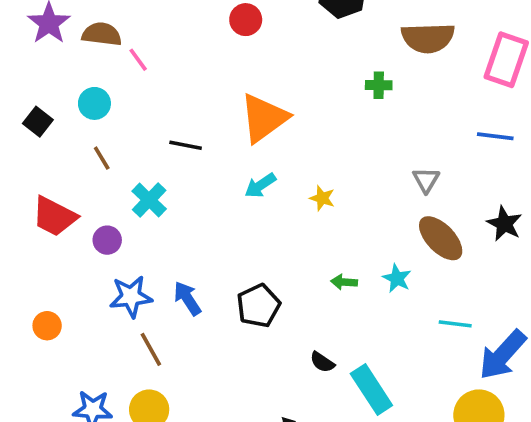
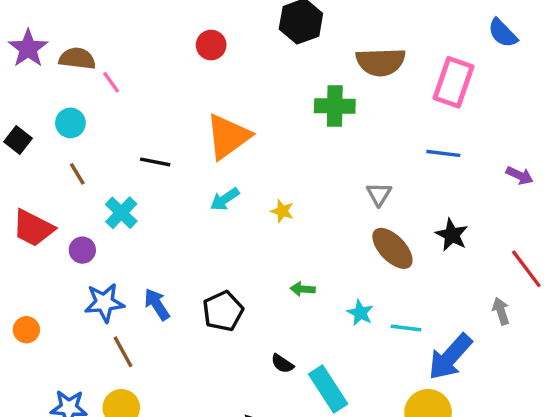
green cross: (379, 85) -> (335, 106), size x1.6
cyan star: (397, 278) -> (360, 313), moved

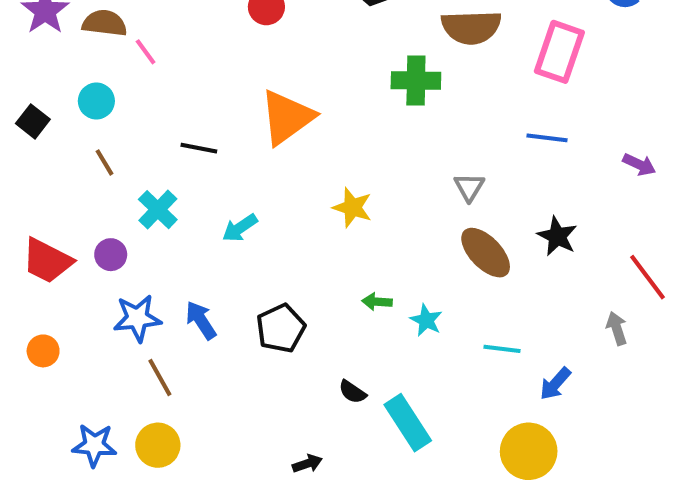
cyan arrow: (225, 199) -> (240, 228), moved
yellow star: (282, 211) -> (352, 208), size x1.4
red trapezoid: (33, 228) -> (47, 261), moved
cyan star: (360, 313) -> (426, 320), moved
blue arrow: (450, 357) -> (555, 384), size x0.6

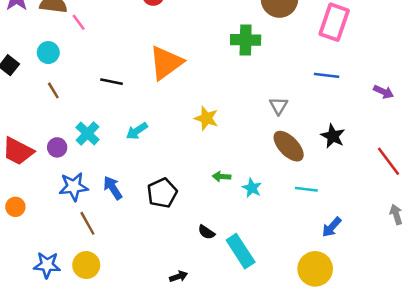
cyan cross: (158, 210) -> (87, 133), moved
gray arrow: (617, 328) -> (396, 214), moved
cyan line: (502, 349) -> (306, 189), moved

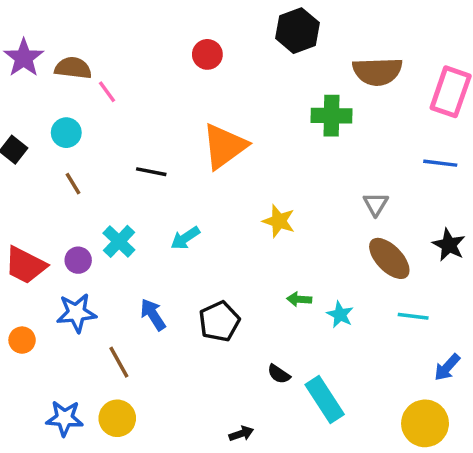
blue star: (74, 187) -> (76, 313), moved

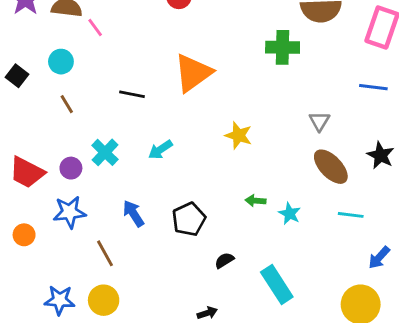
black semicircle: (279, 374) -> (224, 260), moved, turned 114

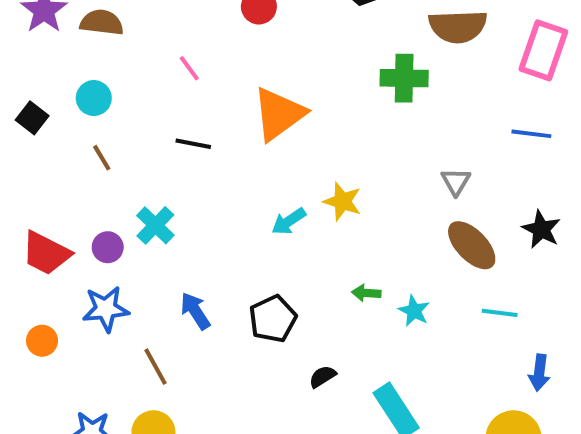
pink line: (95, 27) -> (189, 68), moved
cyan arrow: (160, 150) -> (289, 221), moved
blue arrow: (379, 258) -> (539, 373), turned -35

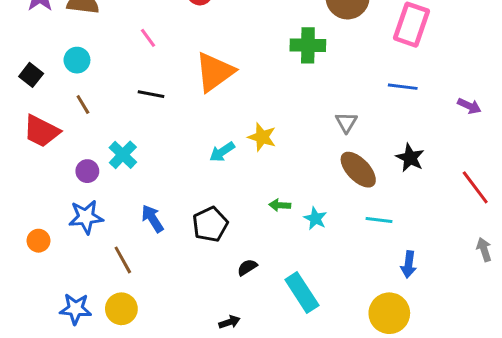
red trapezoid: (46, 253) -> (41, 131), moved

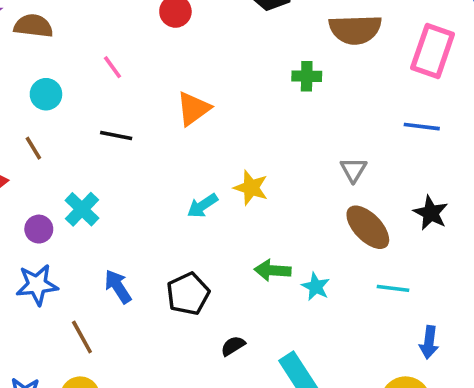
green cross: (308, 45) -> (307, 76), size x0.7
cyan circle: (77, 60) -> (46, 94), moved
orange triangle: (215, 72) -> (193, 109), size x0.7
green arrow: (280, 205) -> (273, 270), size x1.4

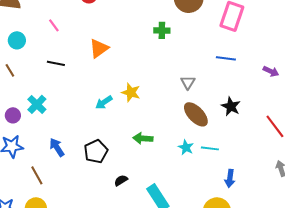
cyan star: (316, 287) -> (186, 147), moved

